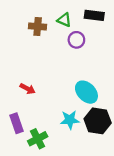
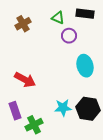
brown cross: (38, 26) -> (23, 24), moved, turned -35
red arrow: (28, 89) -> (25, 80), size x1.5
cyan ellipse: (86, 92) -> (85, 66), moved, turned 30

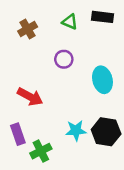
purple circle: (69, 36) -> (64, 59), moved

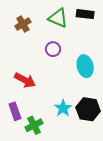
green triangle: (70, 22) -> (58, 18), size x1.5
cyan star: (76, 131) -> (63, 108), turned -30

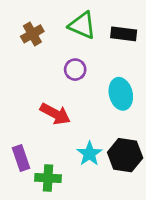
black rectangle: (85, 14) -> (124, 34), moved
red arrow: (25, 80) -> (55, 114), moved
green cross: (34, 125) -> (48, 178), turned 30

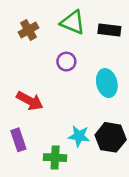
red arrow: (55, 114) -> (30, 101), moved
cyan star: (89, 154) -> (79, 136), turned -30
green cross: (48, 178) -> (55, 158), moved

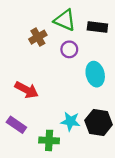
brown cross: (29, 30) -> (38, 37), moved
purple circle: (66, 62) -> (69, 49), moved
purple rectangle: (18, 140) -> (16, 125), turned -36

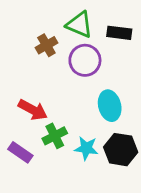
purple circle: (69, 49) -> (85, 60), size x1.5
cyan ellipse: (95, 74) -> (110, 106), moved
green cross: (49, 140) -> (55, 136), moved, turned -30

